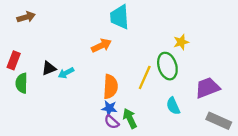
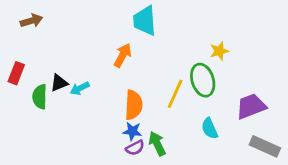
orange arrow: (101, 46) -> (123, 55), turned -36
green semicircle: (22, 83) -> (40, 97), moved
purple semicircle: (112, 122) -> (135, 148), turned -70

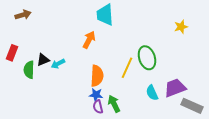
yellow star: (219, 51) -> (181, 27), moved
purple trapezoid: (251, 106) -> (175, 88), moved
purple semicircle: (135, 148) -> (98, 107), turned 104

